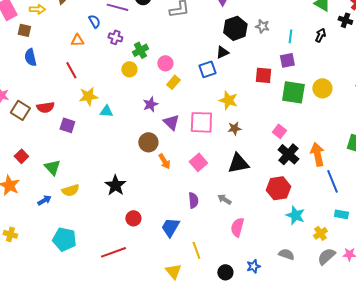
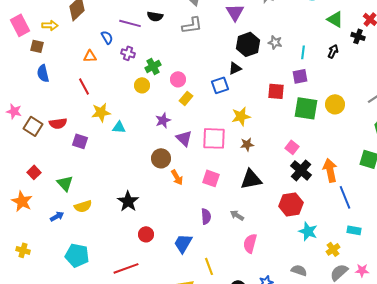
yellow star: (228, 100) -> (241, 116), turned -30
pink square: (198, 162) -> (211, 178), turned -30

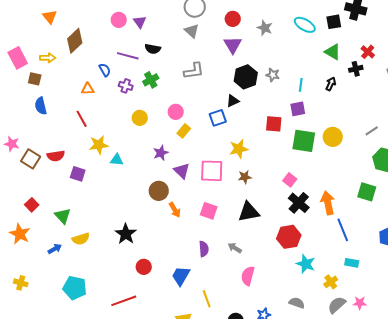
gray L-shape: (192, 25) -> (194, 71), moved
black cross: (358, 36) -> (356, 69), turned -32
green cross: (153, 66) -> (151, 80), moved

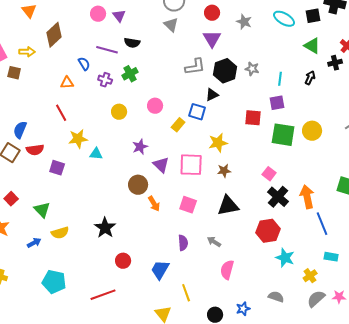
gray L-shape: (194, 71) -> (195, 67), moved
blue semicircle: (41, 106) -> (20, 130), moved, turned 36
blue square: (218, 118) -> (197, 112), turned 36
yellow rectangle: (184, 131) -> (178, 125), moved

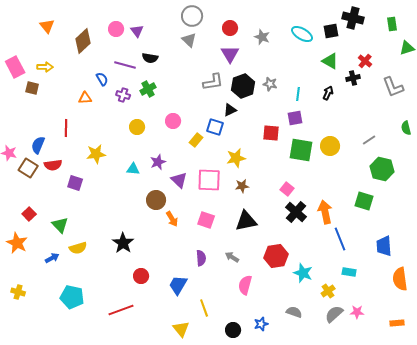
brown diamond: (54, 35) -> (83, 41), moved
red line: (61, 113) -> (66, 128), moved, turned 30
cyan triangle: (96, 154) -> (133, 169), moved
red hexagon: (268, 231) -> (276, 256), moved

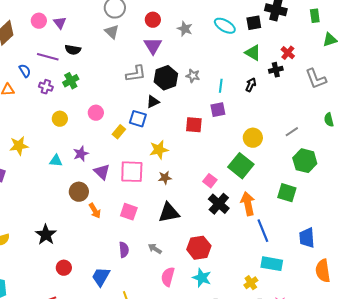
green square: (301, 150) -> (241, 166), moved, turned 30
cyan rectangle: (349, 272) -> (272, 264), size x1.5
cyan star: (303, 273) -> (202, 278), moved

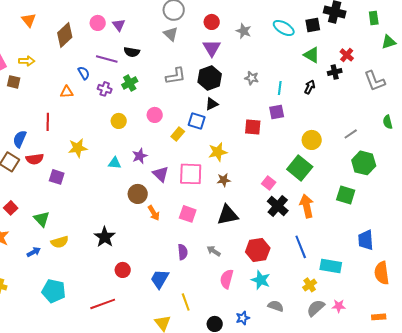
gray L-shape: (136, 74) -> (176, 76), moved
black hexagon: (166, 78) -> (210, 78), moved
blue line: (263, 231) -> (301, 247), moved

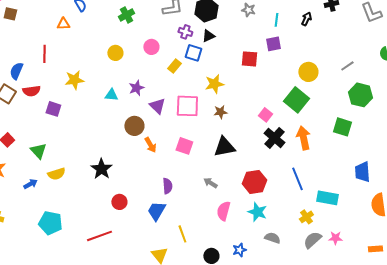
purple cross: (105, 89) -> (185, 32), moved
purple semicircle: (183, 252) -> (167, 186), moved

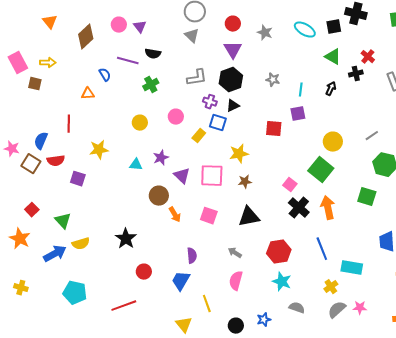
blue arrow: (30, 184) -> (55, 254), size x1.6
pink semicircle: (223, 211) -> (236, 281), moved

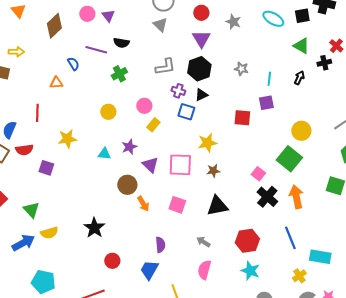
yellow rectangle: (199, 136) -> (153, 125), moved

